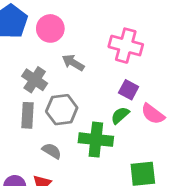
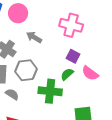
gray semicircle: (52, 151) -> (12, 94), moved

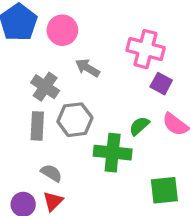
purple square: (73, 56) -> (161, 84), moved
gray semicircle: (12, 94) -> (51, 173), moved

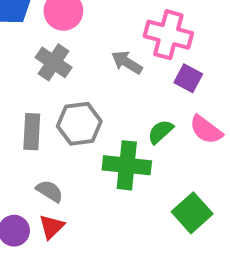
gray arrow: (87, 68) -> (127, 62), moved
gray cross: (45, 87) -> (54, 62), moved
green square: (164, 190) -> (192, 213), turned -36

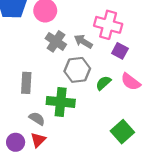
gray cross: (54, 62) -> (56, 41), moved
gray hexagon: (79, 124) -> (77, 70), moved
green cross: (127, 165) -> (61, 102), moved

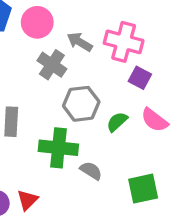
gray arrow: (83, 41) -> (80, 42), moved
gray semicircle: (37, 119) -> (91, 171), moved
green square: (122, 132) -> (143, 189), turned 30

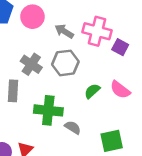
gray cross: (52, 65) -> (31, 64), moved
purple square: (140, 78) -> (120, 47), moved
gray hexagon: (81, 104) -> (65, 63), moved

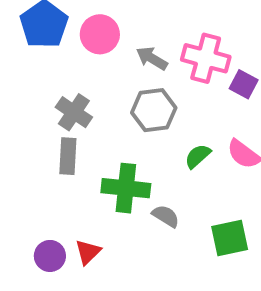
gray cross: (31, 64) -> (74, 112), moved

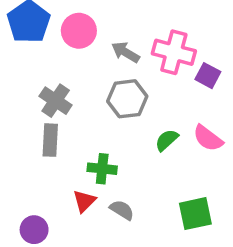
green cross: (126, 188) -> (102, 169), size x0.7
gray semicircle: (166, 216) -> (122, 210), moved
red triangle: (88, 252) -> (84, 201), moved

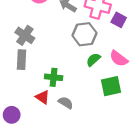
gray hexagon: (127, 99) -> (84, 34), moved
red triangle: (84, 201) -> (43, 97), turned -40
green square: (195, 214) -> (111, 86), moved

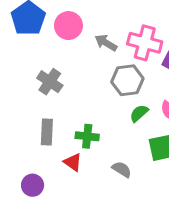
gray rectangle: (22, 60) -> (47, 132), moved
gray semicircle: (66, 103) -> (122, 169), moved

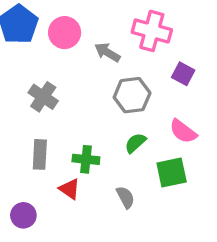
pink cross: (145, 43) -> (152, 31), moved
green semicircle: (139, 113) -> (135, 143), moved
gray semicircle: (122, 169) -> (125, 197), turned 30

